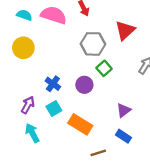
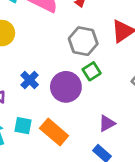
purple circle: (84, 85) -> (66, 87), size x1.5
cyan square: (54, 108) -> (23, 126), moved, turned 32

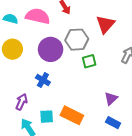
green square: (92, 71) -> (89, 61), turned 32
purple circle: (66, 87) -> (51, 49), moved

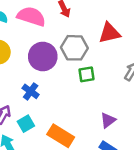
red triangle: (105, 24) -> (109, 33), turned 30
cyan square: (47, 117) -> (26, 124), moved, turned -32

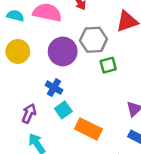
cyan square: (26, 124) -> (63, 110), moved

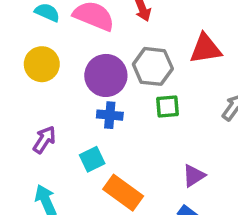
blue cross: (54, 88) -> (110, 115), moved, turned -35
purple arrow: (29, 113) -> (44, 140), moved

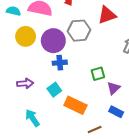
yellow circle: (42, 64) -> (26, 36), moved
green square: (168, 106) -> (98, 74), moved
purple arrow: (44, 140) -> (25, 83), turned 63

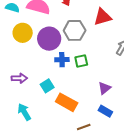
blue cross: (60, 63) -> (62, 60), moved
green square: (98, 74) -> (81, 61), moved

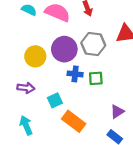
yellow circle: (23, 33) -> (35, 56), moved

